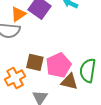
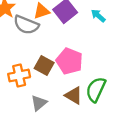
pink pentagon: (59, 65) -> (69, 61), moved, turned 30

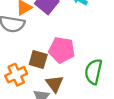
brown triangle: (74, 95) -> (55, 84), moved, turned 36

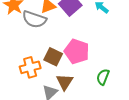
green semicircle: (93, 72) -> (103, 77), size x0.7

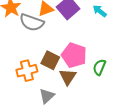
green semicircle: (103, 77) -> (99, 67), moved
brown triangle: (65, 82) -> (68, 77), moved

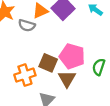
gray semicircle: (32, 22) -> (27, 25), size x0.7

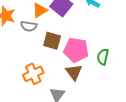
brown square: (48, 63) -> (52, 41), moved

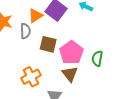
gray semicircle: (29, 26) -> (25, 31), turned -98
pink pentagon: (76, 50) -> (71, 53), turned 30

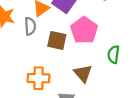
pink pentagon: (71, 53) -> (84, 30), moved
orange cross: (31, 77) -> (39, 78), turned 30

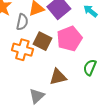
brown triangle: (83, 73) -> (58, 77), turned 42
orange cross: (39, 78) -> (22, 50), moved

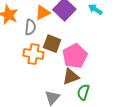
pink pentagon: (69, 39) -> (75, 56), moved
green semicircle: (90, 67) -> (83, 92), moved

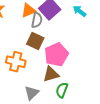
gray semicircle: (30, 27) -> (37, 20), moved
orange cross: (33, 54) -> (16, 62), moved

